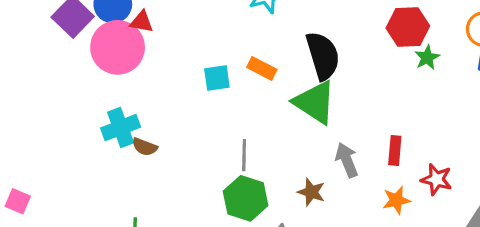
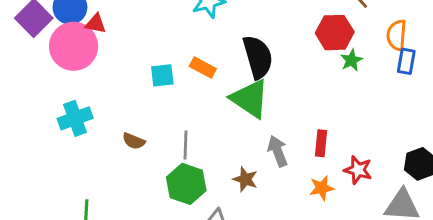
brown semicircle: (145, 147) -> (134, 141), moved

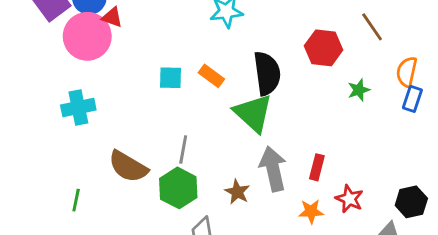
red hexagon: (335, 33) -> (324, 48), moved
brown semicircle: (134, 141) -> (128, 167), moved, size x1.8
gray arrow: (278, 151) -> (273, 169), size x1.4

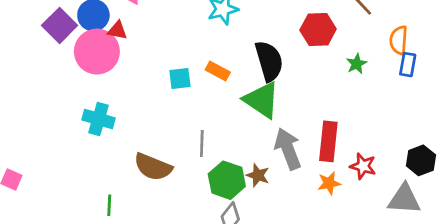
cyan cross: (78, 108) -> (99, 119), turned 36
red rectangle: (317, 167) -> (328, 141), size x1.6
green hexagon: (178, 188) -> (227, 180), moved

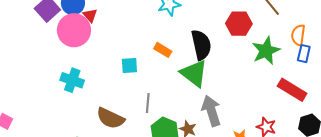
red triangle: (117, 30) -> (90, 15), turned 35
green star: (357, 64) -> (266, 51), size x1.8
cyan square: (180, 78) -> (129, 65), moved
red rectangle: (328, 141) -> (292, 90), moved, turned -68

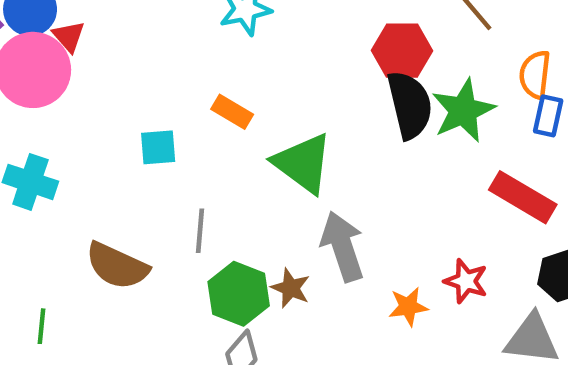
black semicircle: (201, 45) -> (410, 105), moved

